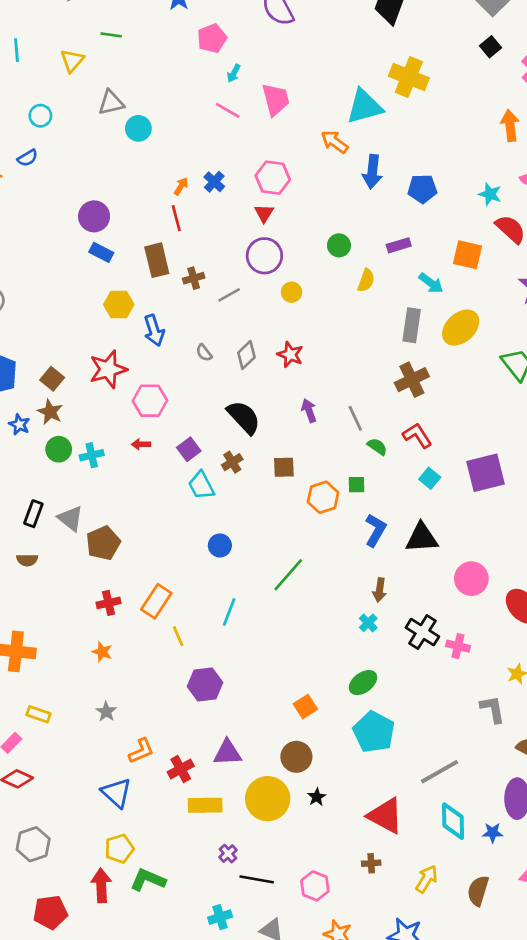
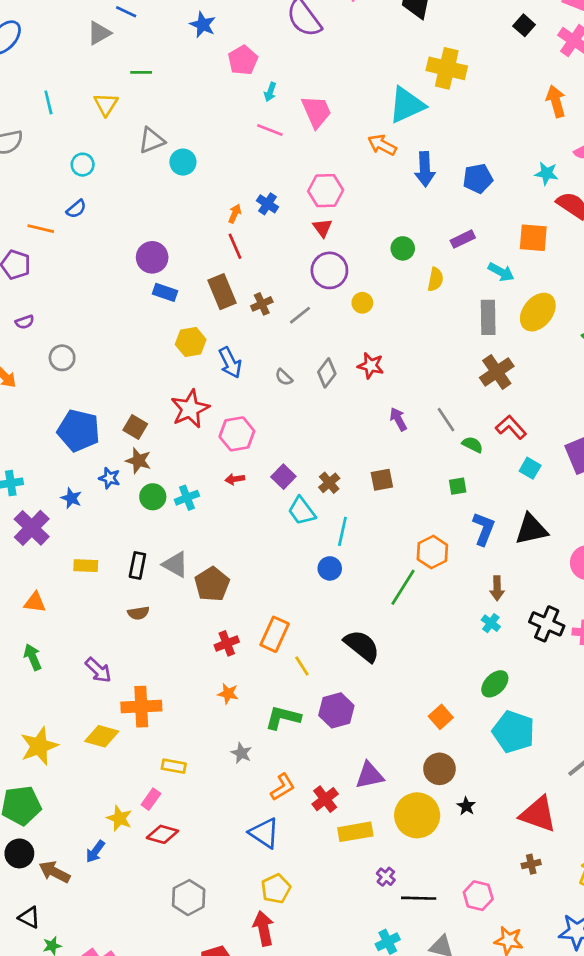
black semicircle: (244, 417) -> (362, 646), moved
orange hexagon: (323, 497) -> (432, 552), moved
cyan line: (229, 612) -> (342, 531), moved
green L-shape: (148, 880) -> (283, 718), moved

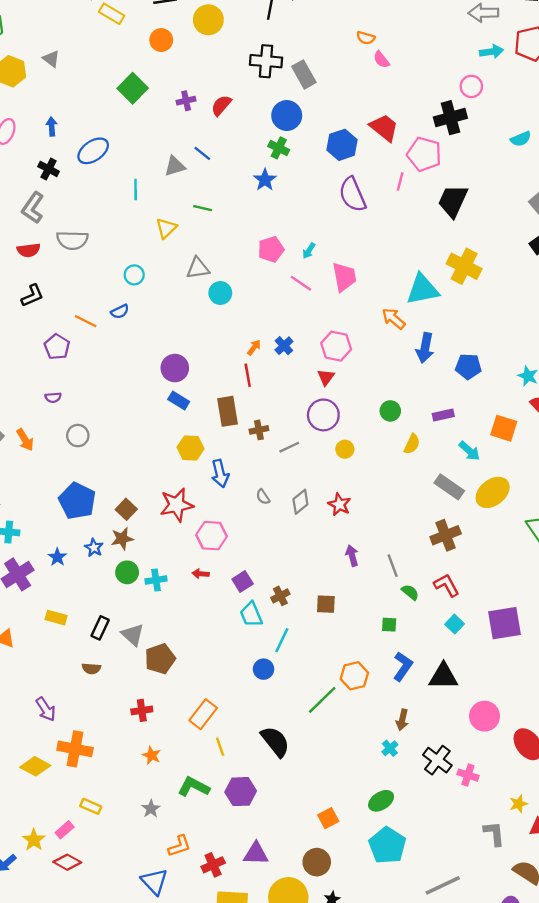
pink pentagon: (243, 60) -> (271, 249), moved
cyan line: (48, 102) -> (136, 190), moved
gray rectangle: (488, 317) -> (449, 487), turned -68
brown star: (138, 461) -> (122, 539), turned 30
red cross: (227, 643) -> (142, 710), moved

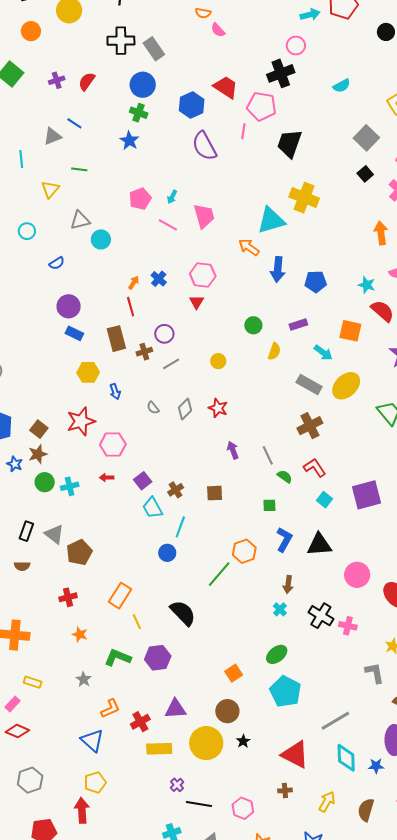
blue semicircle: (120, 311) -> (57, 263), moved
purple circle: (323, 415) -> (164, 334), moved, size x0.7
blue arrow: (220, 474) -> (115, 392), size x0.7

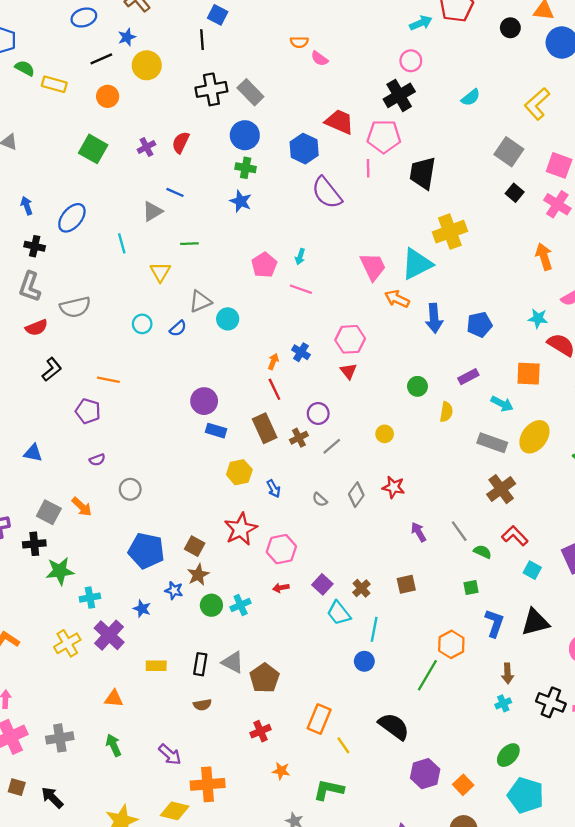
yellow cross: (304, 198) -> (450, 232), turned -32
pink trapezoid: (204, 216) -> (373, 267), moved
blue semicircle: (57, 263) -> (178, 328), moved
cyan cross: (280, 609) -> (503, 703), turned 32
purple hexagon: (158, 658) -> (425, 774), moved

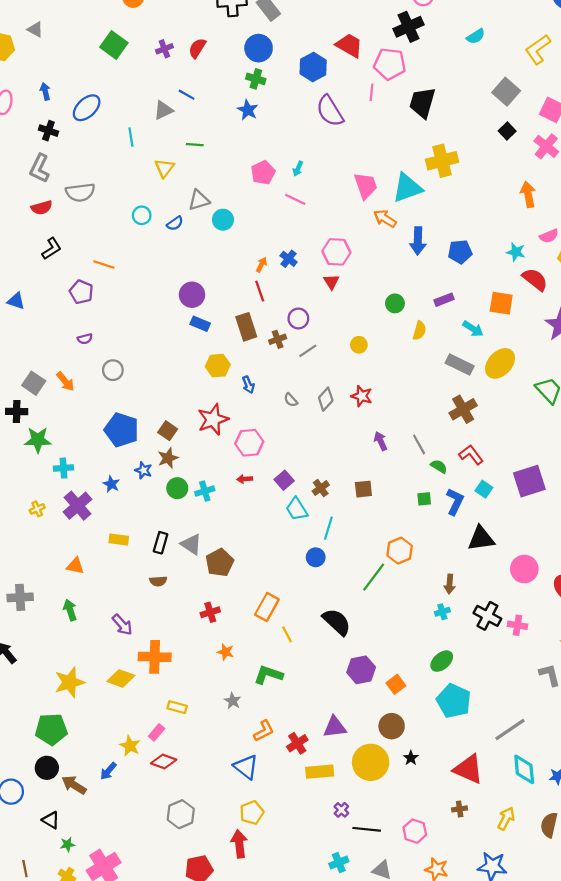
blue triangle: (33, 453) -> (16, 301), moved
blue L-shape: (494, 623) -> (455, 502), moved
yellow cross: (67, 643) -> (37, 509), size x0.6

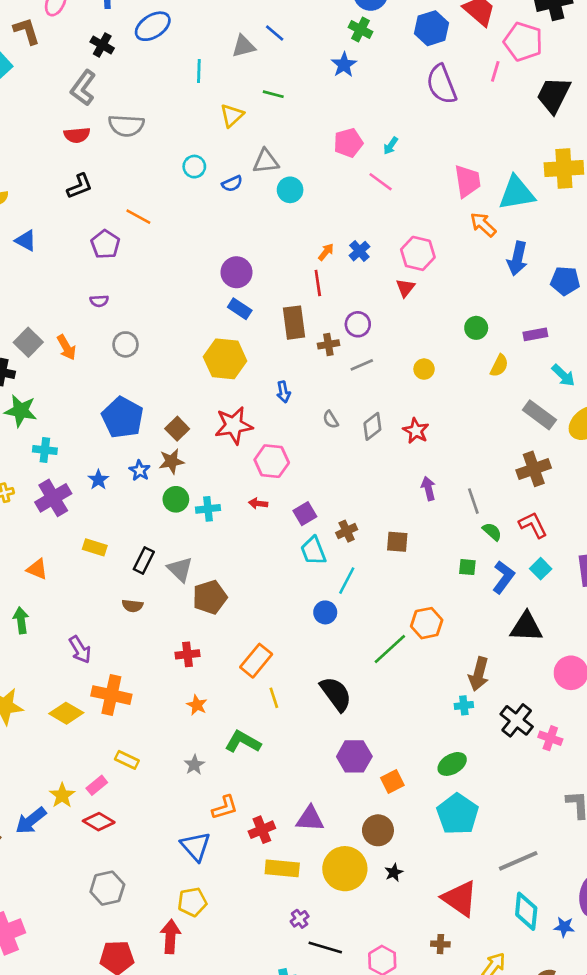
yellow hexagon: (218, 366) -> (225, 359), moved, size x1.4
brown arrow: (450, 584) -> (479, 674), size x1.4
blue arrow: (108, 771) -> (31, 821), size x1.4

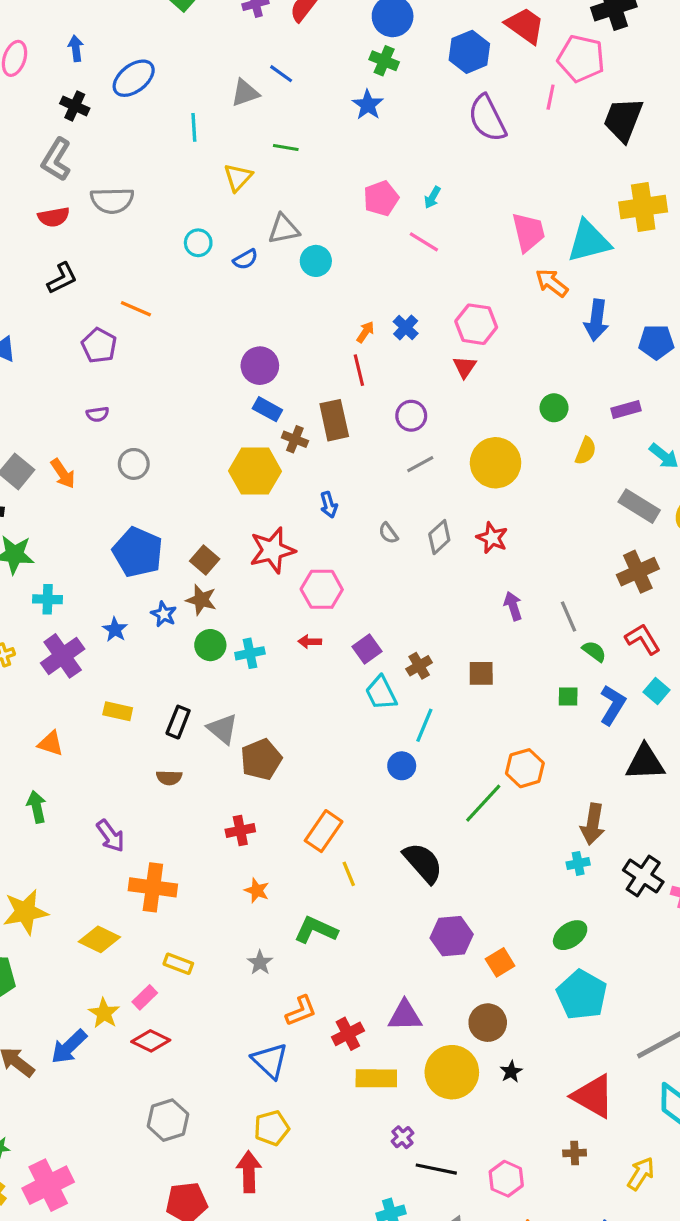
brown cross: (328, 344) -> (295, 439), moved, turned 36
yellow circle: (424, 369) -> (496, 463), size x2.0
brown star: (172, 461) -> (201, 600), turned 30
yellow diamond: (66, 713) -> (99, 939), moved

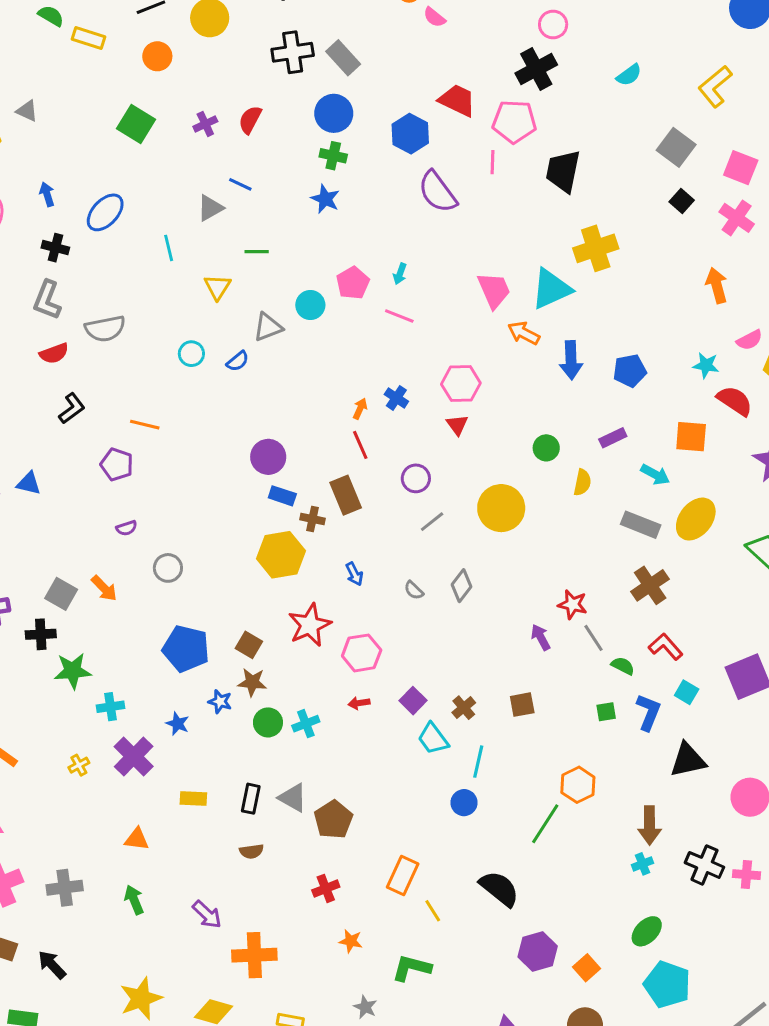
cyan circle: (316, 261) -> (310, 305), moved
red star: (492, 538) -> (573, 604), moved

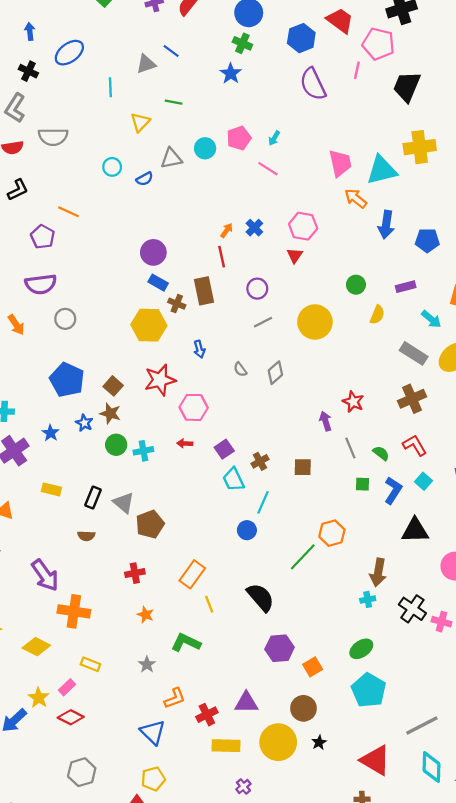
purple semicircle: (127, 528) -> (41, 284), size x2.0
gray line: (594, 638) -> (350, 448), moved
purple arrow: (207, 914) -> (45, 575), size x1.4

